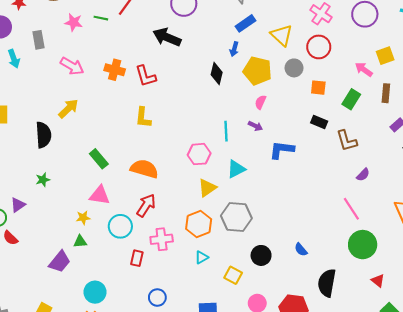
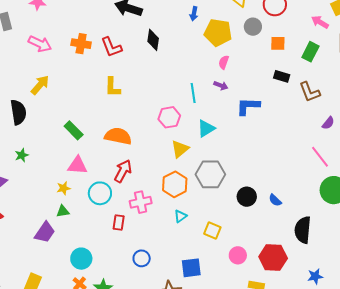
black diamond: (217, 73) -> (153, 40), moved
black circle: (261, 255) -> (247, 197), moved

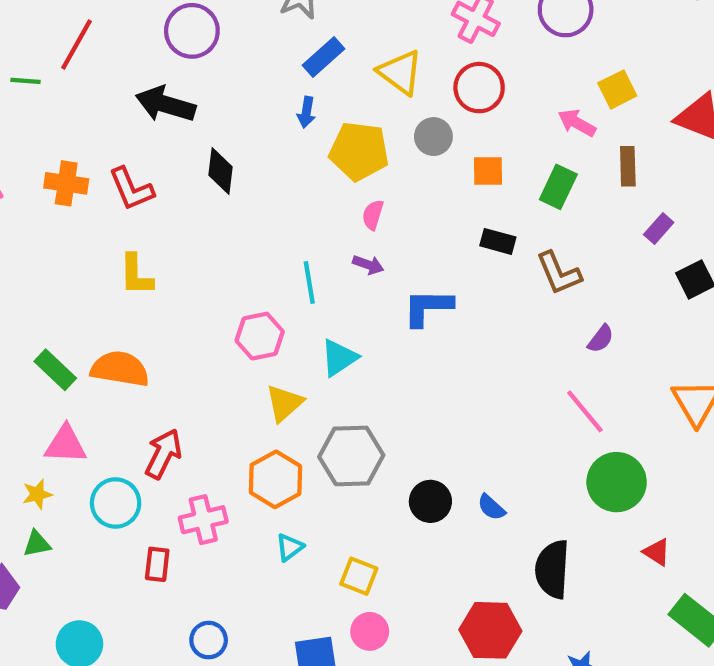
orange semicircle: (118, 136) -> (120, 369), moved
pink circle: (238, 255) -> (370, 631), moved

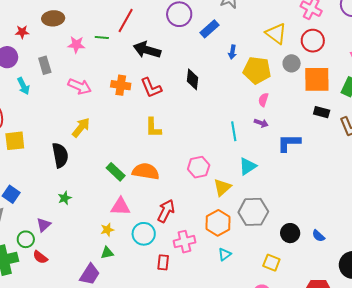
blue rectangle: (323, 57) -> (209, 29), moved
black arrow: (165, 104) -> (147, 50), moved
orange square: (488, 171) -> (317, 79), size x1.8
pink hexagon: (260, 336) -> (199, 167), moved
yellow square: (359, 576) -> (271, 263), moved

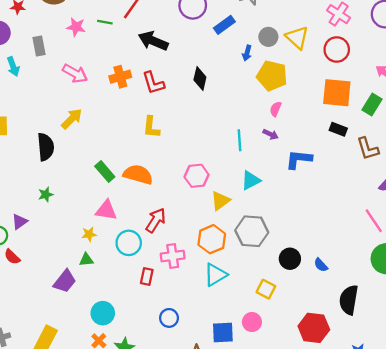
gray circle: (292, 63) -> (268, 37), moved
orange cross: (121, 85) -> (120, 77), turned -30
cyan triangle: (225, 254) -> (215, 275), size x1.6

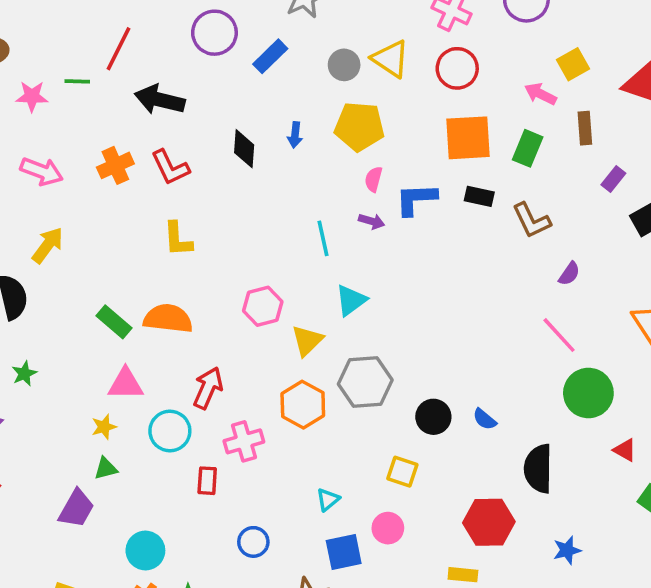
blue arrow: (247, 53) -> (295, 135), moved
blue L-shape: (299, 159) -> (416, 199), moved
cyan triangle: (215, 275) -> (328, 500), moved, size x0.6

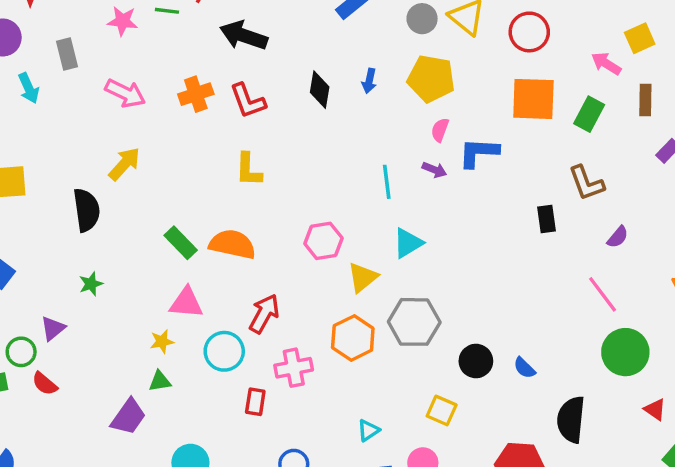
black rectangle: (479, 196) -> (546, 219), moved, turned 64

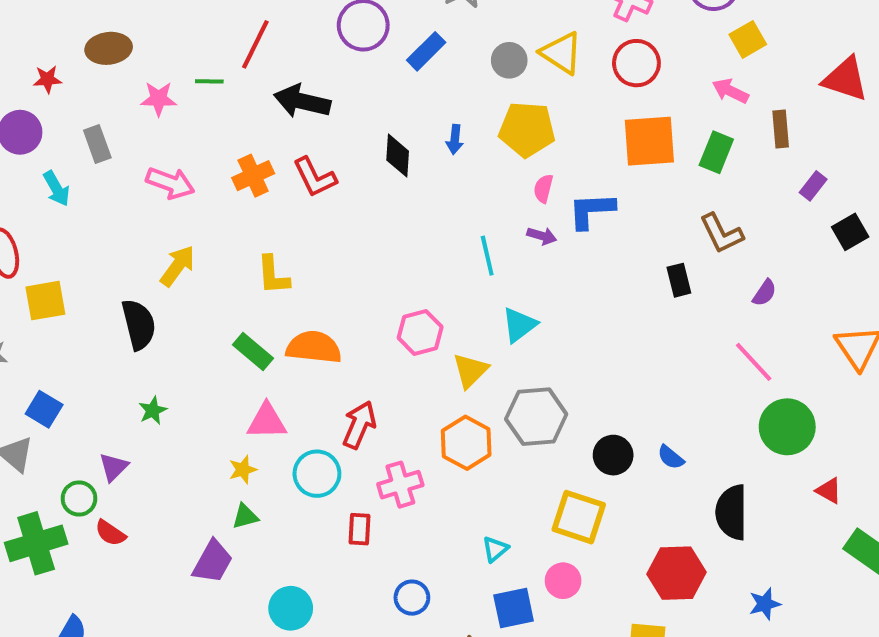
yellow square: (640, 38) -> (748, 39), moved
yellow L-shape: (249, 170) -> (273, 275), moved
yellow square: (442, 410) -> (579, 517), size x1.5

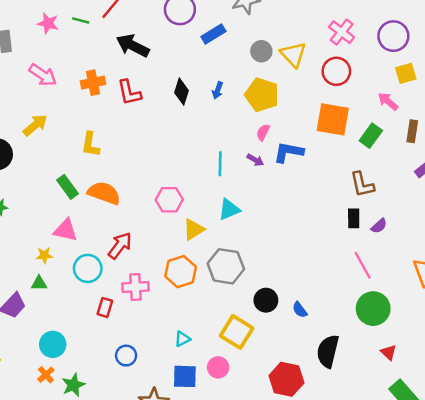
black rectangle: (679, 280) -> (354, 218), moved

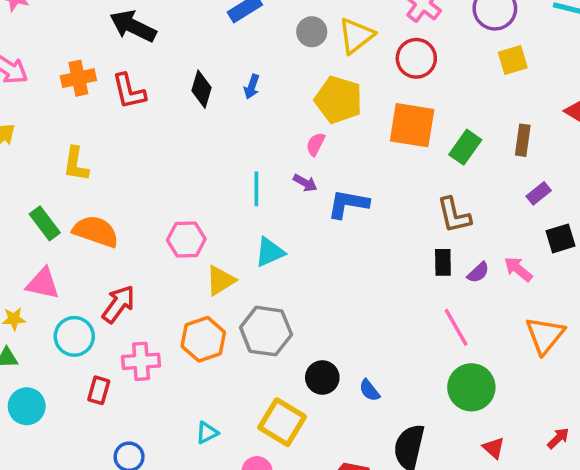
yellow triangle: (293, 54) -> (356, 36), turned 36
yellow pentagon: (262, 95) -> (338, 100), moved
pink arrow: (388, 101) -> (518, 269), moved
blue L-shape: (288, 152) -> (348, 204), moved
cyan circle: (53, 344) -> (27, 406), moved

